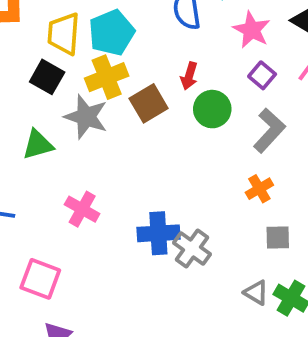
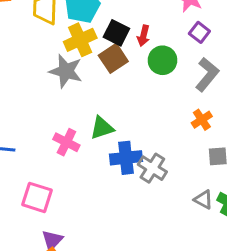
black square: (47, 77) -> (116, 33), moved
green triangle: (38, 145) -> (102, 128), moved

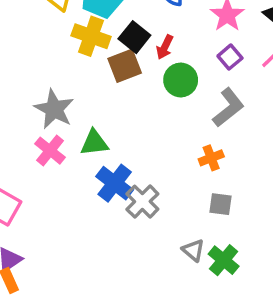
yellow cross: (80, 40) -> (91, 36), turned 32
gray star: (66, 71) -> (54, 109), moved
blue cross: (126, 158) -> (115, 183), turned 32

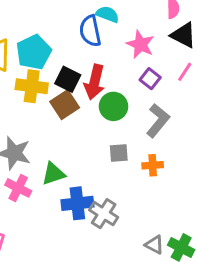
red arrow: (165, 47) -> (95, 82), size x1.6
orange cross: (211, 158) -> (153, 165), turned 30
blue cross: (115, 183) -> (77, 203), turned -32
gray square: (220, 204) -> (119, 153), moved

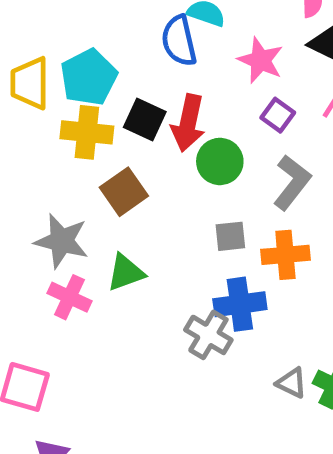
brown square: (65, 105) -> (124, 192), moved
orange cross: (153, 165) -> (285, 255), size x1.4
blue cross: (77, 203) -> (240, 304), moved

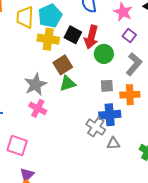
gray star: (62, 241) -> (35, 85), turned 30
green triangle: (126, 273) -> (68, 83), moved
gray triangle: (292, 383) -> (113, 143), moved, turned -32

